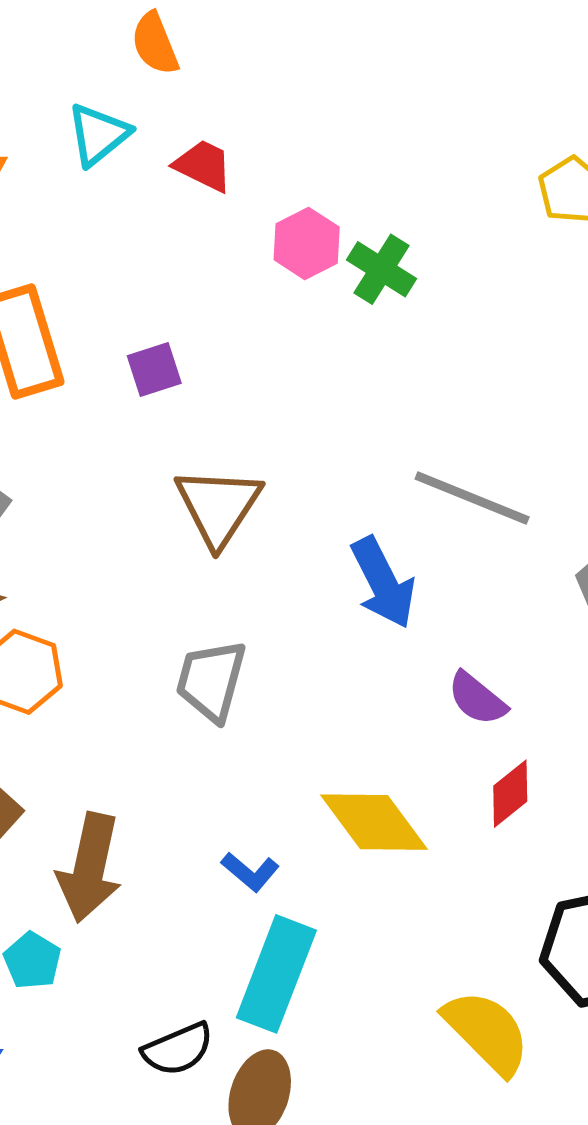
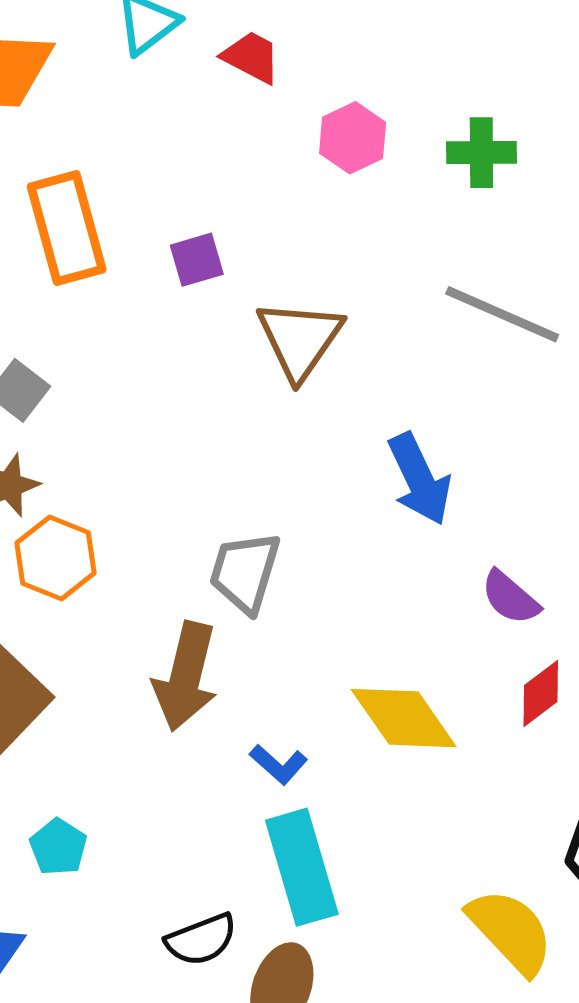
green cross: (382, 269) -> (481, 153), moved, turned -34
gray line: (472, 498) -> (502, 314), moved
brown triangle: (218, 506) -> (300, 339), moved
brown arrow: (90, 868) -> (186, 676), moved
cyan rectangle: (276, 974) -> (302, 867), turned -39

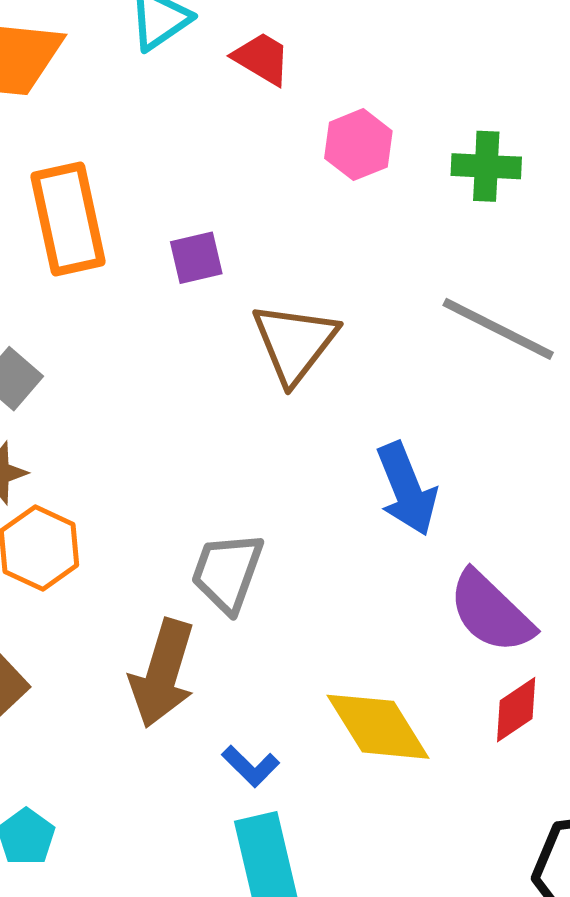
purple semicircle: (510, 598) -> (491, 612), size x1.5

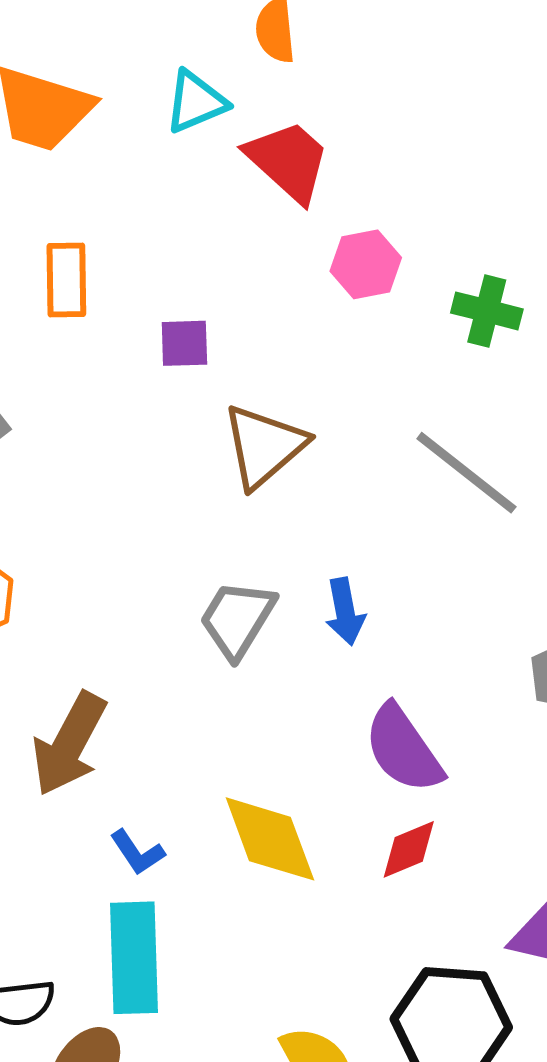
red trapezoid: (262, 58) -> (288, 161), size x1.5
orange rectangle: (68, 219) -> (66, 280), size x0.7
blue arrow: (407, 489) -> (345, 612), size x0.7
gray trapezoid: (227, 572) -> (237, 619), moved

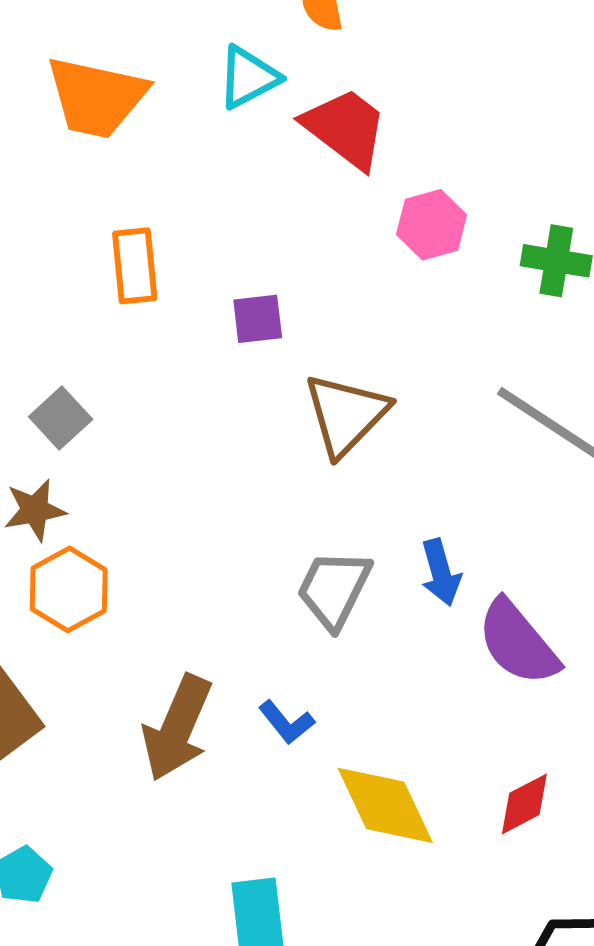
purple semicircle: (403, 749) -> (518, 643), moved
blue L-shape: (137, 852) -> (287, 722), moved

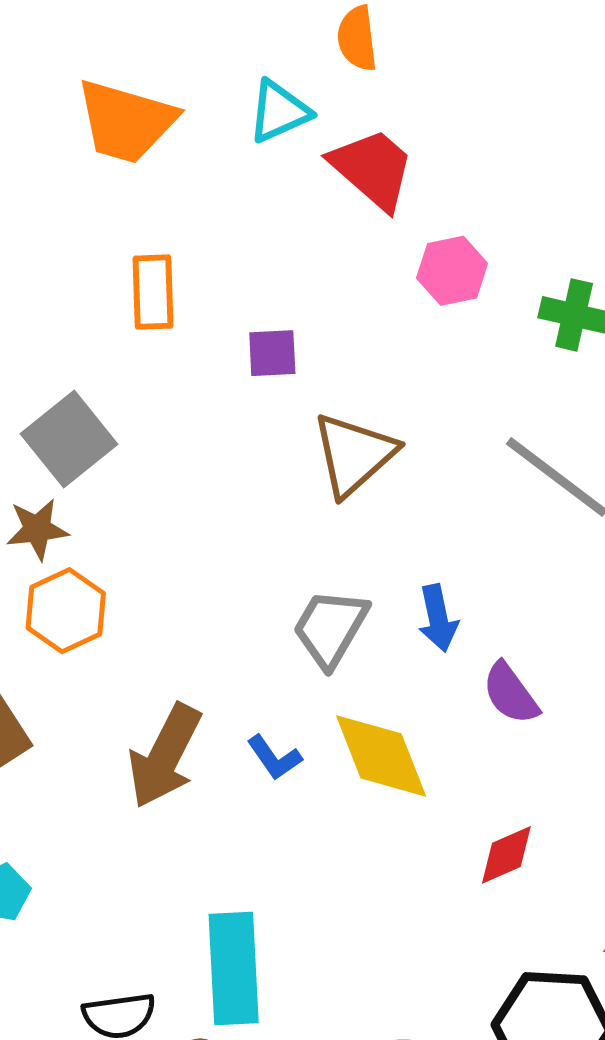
gray square: (61, 418) -> (69, 439), size x1.5
purple semicircle: (518, 643) -> (510, 693), size x0.7
yellow diamond: (385, 805) -> (381, 756), moved

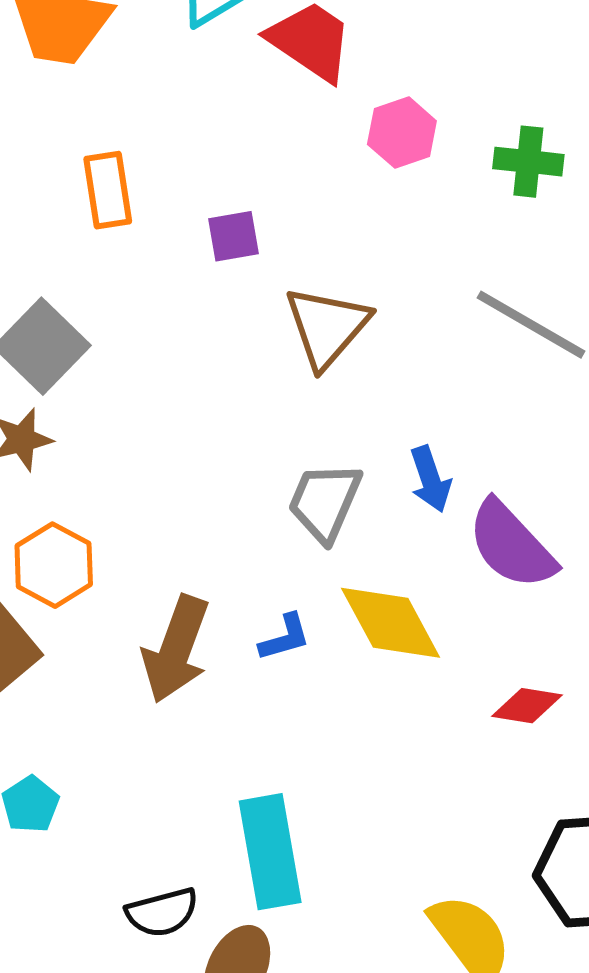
orange hexagon: (66, 611) -> (54, 565), moved
purple semicircle: (510, 693) -> (511, 545), size x1.5
blue L-shape: (274, 758) -> (285, 637), turned -64
red diamond: (506, 855) -> (527, 706), turned 40

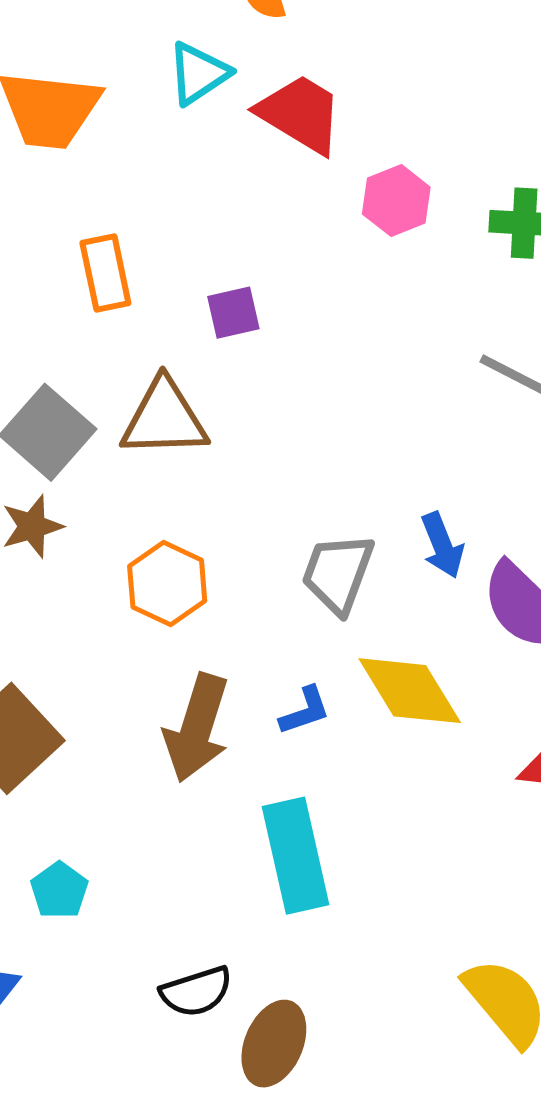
brown triangle: (327, 327) -> (164, 418), moved, turned 50
orange hexagon: (54, 565) -> (167, 584), moved
cyan rectangle: (270, 852) -> (295, 856), moved

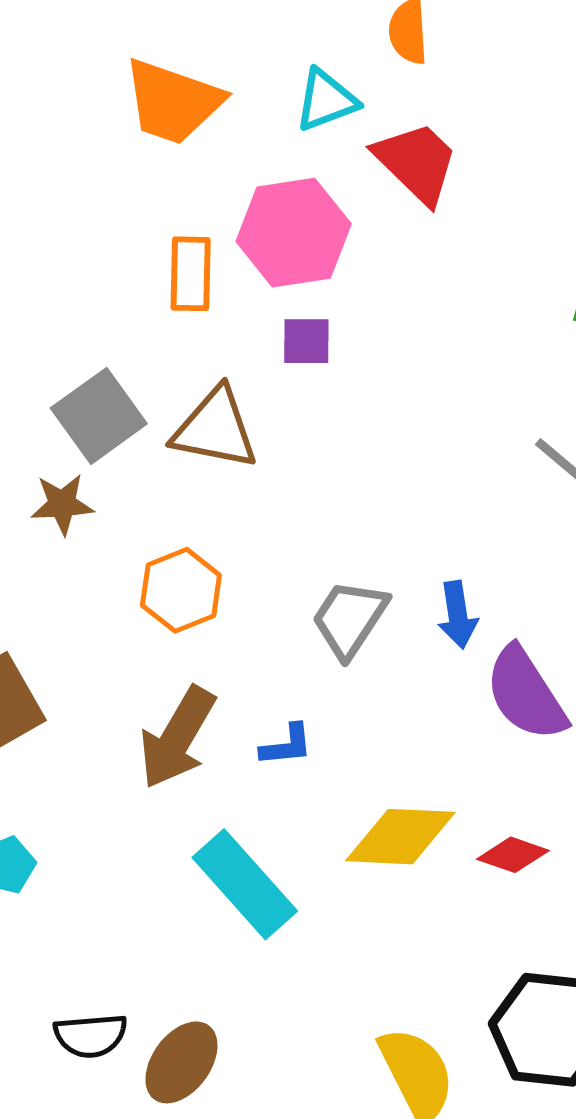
pink hexagon: (396, 201) -> (294, 233), moved, size x1.6
yellow diamond: (410, 691) -> (400, 837), moved, turned -69
cyan rectangle: (295, 856) -> (245, 884), turned -42
black semicircle: (196, 992) -> (91, 1036), moved

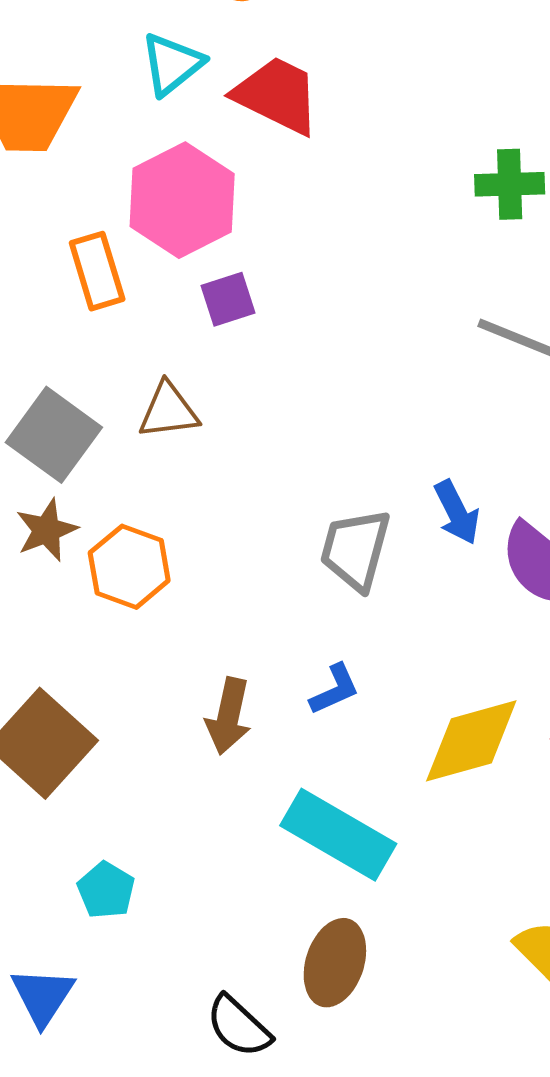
brown triangle: (215, 429) -> (169, 411), size x0.7
orange hexagon: (181, 590) -> (129, 567), moved
brown arrow: (177, 738) -> (229, 716), size x0.7
black semicircle: (91, 1036) -> (239, 1026), turned 66
brown ellipse: (181, 1062) -> (335, 963), moved

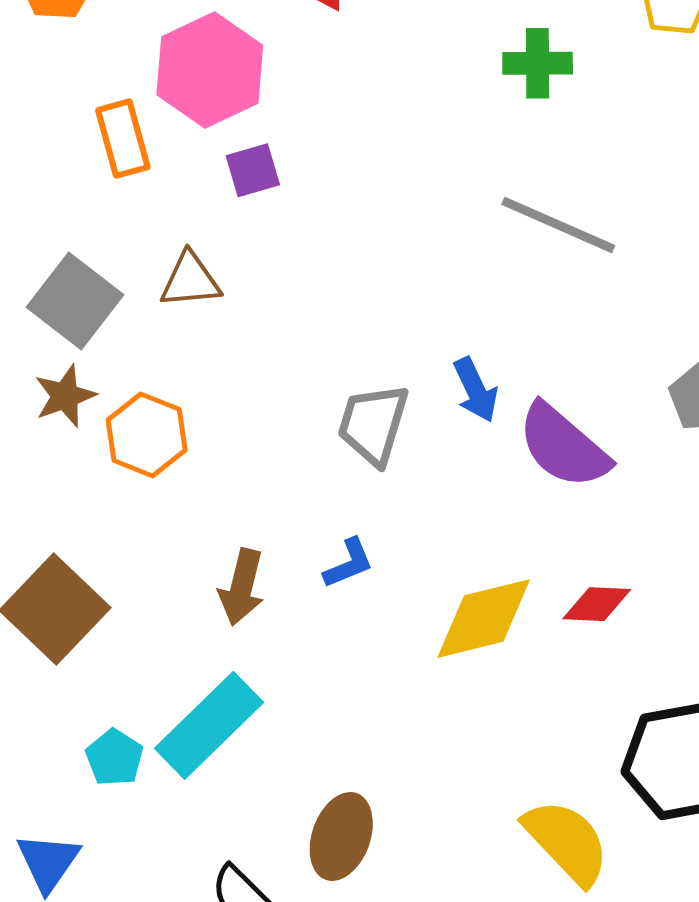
cyan rectangle: (338, 835) -> (209, 725), moved, turned -76

